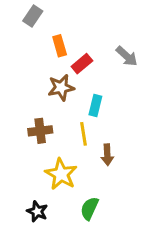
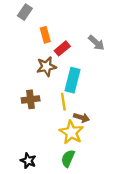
cyan rectangle: (95, 105) -> (72, 80), size x1.5
brown arrow: (107, 155) -> (82, 118), turned -70
yellow star: (61, 174) -> (71, 132), moved

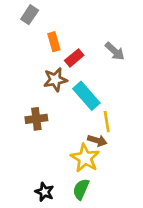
cyan rectangle: (72, 80) -> (86, 96), turned -55
yellow line: (63, 102) -> (107, 122), moved
black star: (28, 161) -> (44, 192), moved

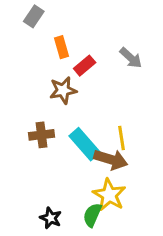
cyan rectangle: (86, 96) -> (85, 144), moved
brown arrow: (97, 140) -> (111, 159), size x1.5
yellow star: (85, 158) -> (109, 195), moved

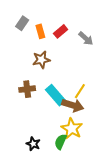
gray rectangle: (34, 16) -> (22, 23), moved
red rectangle: (85, 66) -> (61, 31), moved
yellow line: (122, 138) -> (80, 91), turned 42

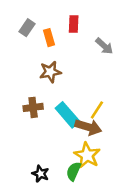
red rectangle: (61, 31) -> (74, 24), moved, turned -48

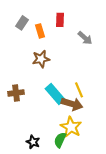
brown cross: (33, 107) -> (16, 93), moved
yellow line: (97, 110) -> (79, 90), turned -56

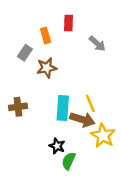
gray rectangle: (22, 23) -> (25, 53), moved
cyan rectangle: (55, 94) -> (63, 108), turned 45
yellow star: (71, 127) -> (103, 136), moved
black star: (33, 142) -> (57, 146), moved

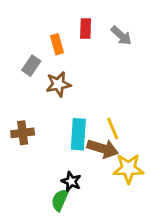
gray arrow: (97, 44) -> (121, 36), moved
yellow star: (103, 136) -> (128, 169), turned -30
green semicircle: (69, 161) -> (60, 200), moved

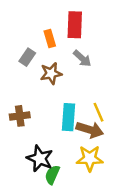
red rectangle: (86, 28) -> (75, 25), size x1.5
gray arrow: (121, 36) -> (82, 58), moved
yellow star: (128, 169) -> (90, 158), moved
black star: (71, 181) -> (40, 158), moved, size x1.5

